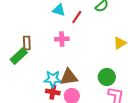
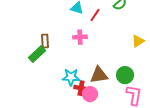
brown triangle: (69, 77) -> (99, 75), moved
red cross: (53, 92) -> (81, 88), moved

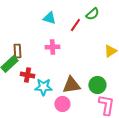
red line: (95, 15) -> (75, 25), moved
red cross: (81, 88) -> (27, 75), moved

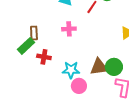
brown triangle: (71, 85) -> (99, 67), moved
cyan star: (43, 87) -> (71, 70), moved

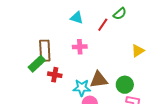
brown rectangle: (34, 33) -> (45, 51), size x1.5
brown triangle: (99, 67) -> (99, 80), moved

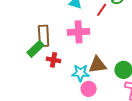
pink cross: (80, 47) -> (79, 32), size x1.5

